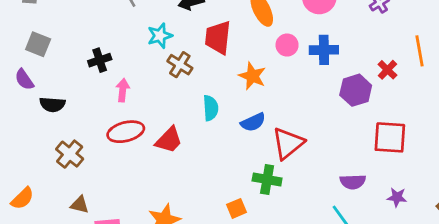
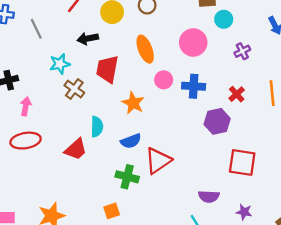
red cross: (387, 70) -> (237, 94), moved
red trapezoid: (169, 140) -> (76, 149), moved
green cross: (267, 180) -> (127, 177), moved

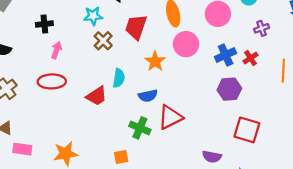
pink circle: (164, 80) -> (186, 44), size x1.5
blue cross: (194, 86) -> (226, 55), moved, turned -36
red cross: (237, 94) -> (250, 58), moved

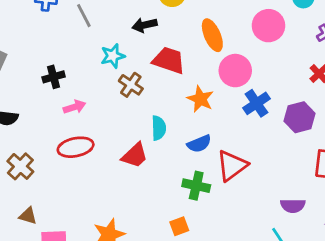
red trapezoid: (136, 27) -> (169, 60), turned 100
pink arrow: (56, 50) -> (74, 107), turned 63
blue cross: (226, 55) -> (256, 103), moved

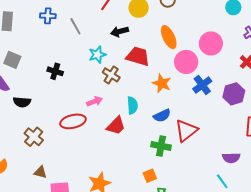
pink circle: (268, 26) -> (211, 43), moved
black cross: (54, 77) -> (55, 71), turned 35
pink arrow: (74, 107) -> (95, 101), moved

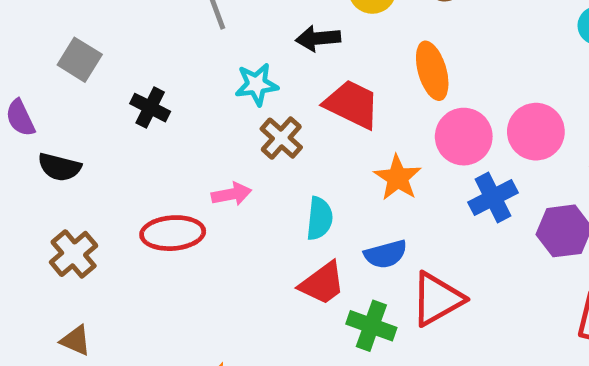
pink circle: (211, 43) -> (536, 132), moved
gray square: (12, 60) -> (80, 60), moved
red trapezoid: (116, 126) -> (322, 283), moved

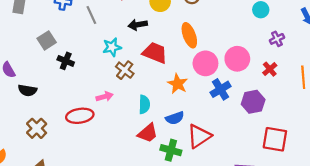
gray square: (80, 60) -> (47, 40), moved, turned 30

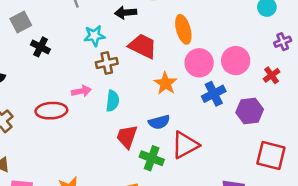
brown cross: (125, 70) -> (107, 63), turned 36
cyan semicircle: (144, 104) -> (113, 101), moved
red trapezoid: (148, 133) -> (127, 137), turned 145

